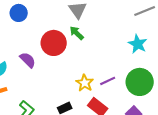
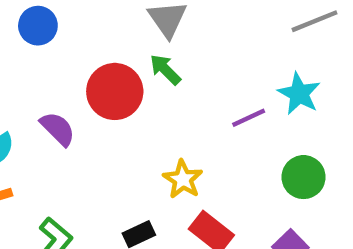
purple line: (108, 81) -> (249, 118), moved
green circle: (140, 82) -> (304, 177), size x0.7

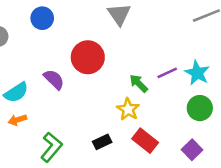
green arrow: (165, 70) -> (139, 83), moved
cyan star: (299, 94) -> (197, 73), moved

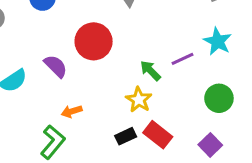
cyan star: (197, 73) -> (218, 41), moved
orange arrow: (17, 120) -> (72, 111), moved
black rectangle: (102, 142) -> (126, 136), moved

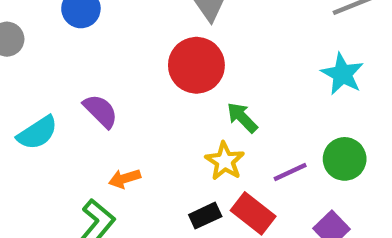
red circle: (94, 41) -> (196, 65), moved
purple line: (183, 59) -> (290, 172), moved

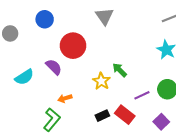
red circle: (196, 65) -> (73, 46), moved
yellow star: (225, 161) -> (101, 81), moved

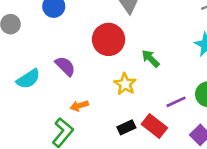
red circle: (73, 46) -> (109, 39), moved
green arrow: (120, 70) -> (151, 59), moved

